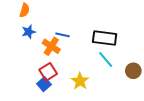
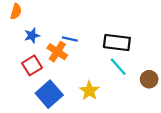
orange semicircle: (25, 10) -> (16, 11), moved
red square: (48, 72) -> (32, 65), moved
blue square: (44, 84) -> (49, 94), size x1.6

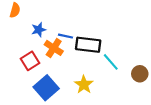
blue star: (32, 36) -> (39, 30), moved
black rectangle: (117, 42) -> (88, 45), moved

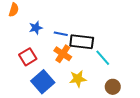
orange cross: (54, 48) -> (63, 54), moved
brown circle: (140, 74) -> (113, 87), moved
yellow star: (84, 85) -> (78, 79), turned 30

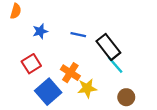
blue line: (61, 34) -> (78, 35), moved
black rectangle: (82, 42) -> (108, 47), moved, turned 45
orange cross: (63, 54) -> (70, 73), moved

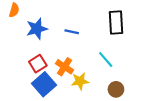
blue star: (40, 31) -> (37, 29), size x1.5
black rectangle: (108, 47) -> (116, 22), moved, turned 35
red square: (31, 64) -> (38, 64), moved

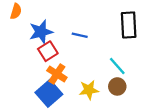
red square: (38, 64) -> (48, 51), moved
orange cross: (65, 67) -> (57, 74), moved
brown circle: (116, 89) -> (117, 86), moved

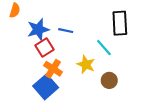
blue line: (80, 35) -> (66, 31), moved
cyan line: (117, 66) -> (104, 48), moved
yellow star: (89, 90) -> (86, 64), moved, turned 30

